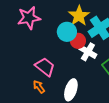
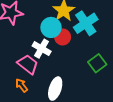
white cross: (88, 52) -> (42, 49), moved

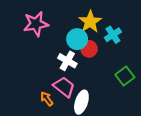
cyan cross: (86, 23) -> (113, 35), size x0.7
pink trapezoid: (28, 64) -> (64, 87), moved

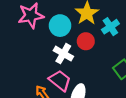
cyan circle: (77, 39) -> (60, 26), moved

